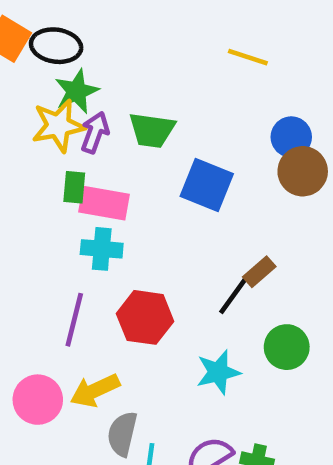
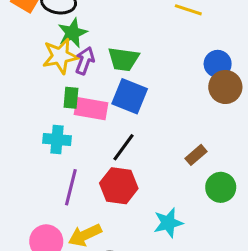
blue square: (207, 185) -> (130, 96), moved
cyan cross: (102, 249) -> (57, 139), moved
black line: (234, 295) -> (123, 147), moved
green circle: (287, 347) -> (221, 187), moved

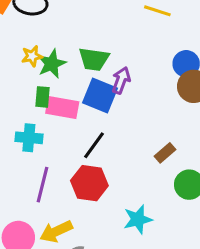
green star: (72, 33) -> (52, 64), moved
yellow star: (60, 56) -> (32, 56), size x0.6
purple arrow: (85, 61) -> (121, 80), moved

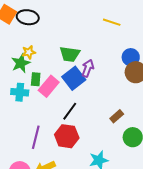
green star: (52, 64) -> (21, 63), moved
blue square: (100, 95) -> (74, 78), turned 30
pink rectangle: (62, 108) -> (49, 86), turned -60
cyan cross: (29, 138) -> (20, 92), moved

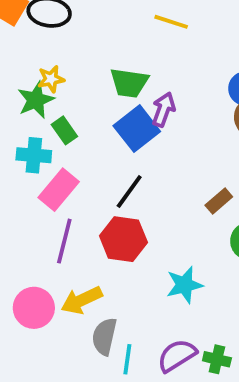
yellow line: (112, 22) -> (171, 22), moved
green rectangle: (36, 79) -> (64, 130), turned -40
pink rectangle: (49, 86) -> (59, 190), moved

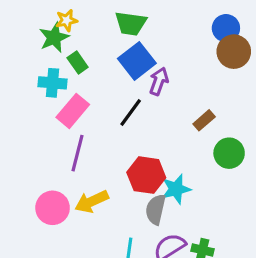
purple arrow: (164, 109) -> (159, 81), moved
red hexagon: (123, 239) -> (146, 175), moved
gray semicircle: (104, 336) -> (156, 209), moved

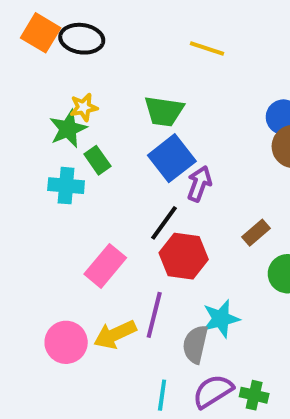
pink rectangle: (73, 111) -> (105, 266), moved
purple line: (78, 153) -> (154, 315), moved
red hexagon: (146, 175) -> (184, 256), moved

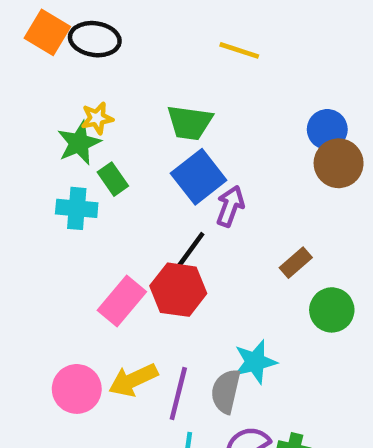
red hexagon: (184, 256) -> (178, 290), moved
purple line: (154, 315) -> (178, 393), moved

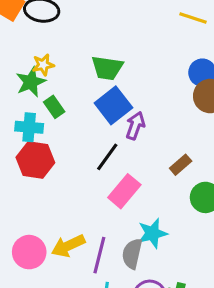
yellow line: (239, 50) -> (193, 18), moved
red hexagon: (178, 290) -> (35, 160), moved
pink rectangle: (122, 301) -> (124, 191), moved

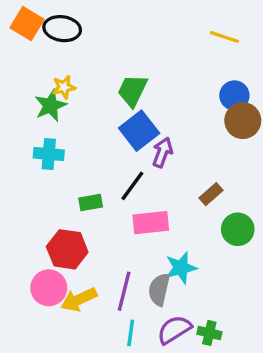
green trapezoid: (107, 68) -> (132, 90), turned 108
green rectangle: (54, 107) -> (91, 203), moved, turned -65
red hexagon: (35, 160) -> (67, 249), moved
pink rectangle: (124, 191) -> (151, 223), turned 44
yellow arrow: (68, 246) -> (79, 300), moved

